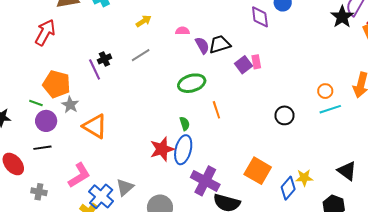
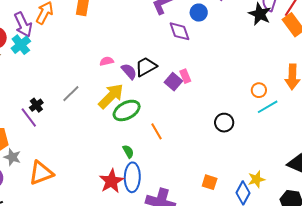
yellow arrow: (144, 21) -> (111, 96), moved, size x1.8
orange triangle: (95, 126) -> (41, 173), turned -40
orange square: (258, 171) -> (210, 182), size x0.6

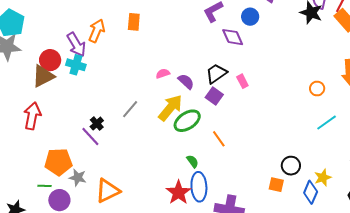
cyan cross: (21, 45) -> (76, 65), turned -30
black trapezoid: (146, 67) -> (216, 74), moved
purple square: (173, 82) -> (214, 96), moved
cyan line: (268, 107) -> (327, 123), moved
black circle: (224, 123) -> (291, 166), moved

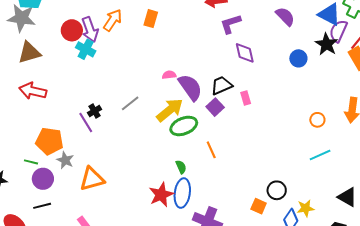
blue circle: (250, 17) -> (298, 58), moved
red circle: (50, 60) -> (72, 30), moved
brown triangle: (43, 76) -> (29, 53), moved
purple semicircle: (186, 82) -> (190, 87), size x1.6
red arrow: (32, 116) -> (33, 91), turned -100

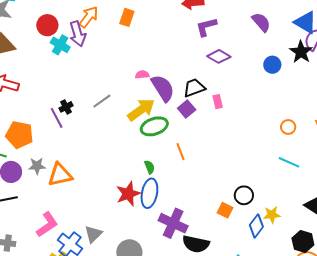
purple arrow: (90, 30) -> (78, 34), moved
purple diamond: (245, 53) -> (219, 56), turned -50
cyan line: (320, 155) -> (289, 162), turned 45
gray star: (65, 160) -> (37, 166), moved, turned -30

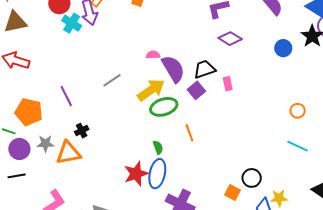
black cross: (66, 107) -> (82, 131), moved

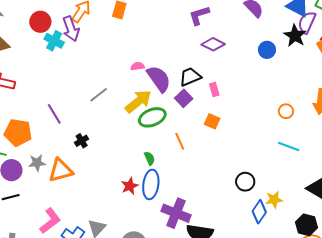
black cross: (82, 131) -> (82, 141), moved
red star: (136, 174) -> (130, 186), size x0.7
orange square: (232, 192) -> (212, 121), moved

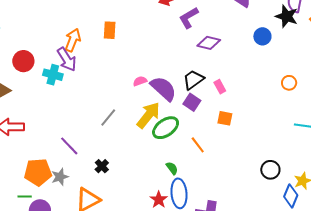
red circle: (40, 22) -> (23, 61), moved
orange circle: (286, 111) -> (289, 83), moved
gray star: (37, 163) -> (60, 177), moved

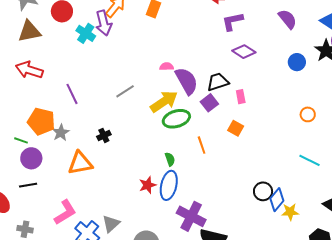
purple line: (69, 146) -> (72, 94), moved
gray star: (60, 177) -> (61, 133), turned -30
blue diamond: (291, 196) -> (277, 200), moved

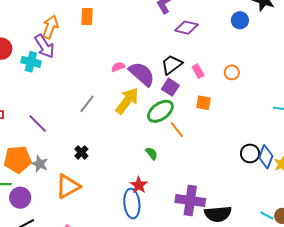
orange circle: (308, 114) -> (232, 72), moved
green ellipse: (176, 119) -> (160, 111), moved
blue ellipse: (169, 185) -> (132, 204), moved

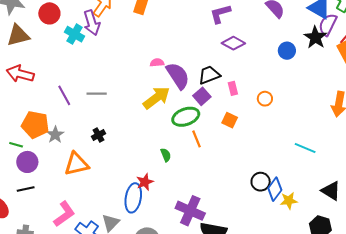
gray line: (87, 104) -> (97, 94), moved, turned 36

